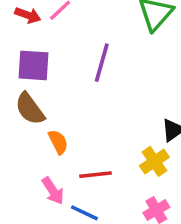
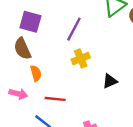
yellow cross: (154, 161) -> (81, 59), moved
pink arrow: (53, 191) -> (18, 94), moved, turned -54

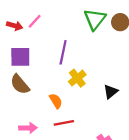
orange semicircle: (36, 73) -> (56, 101), moved

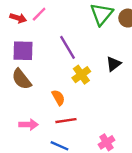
purple line: (63, 52) -> (68, 47), turned -45
black triangle: (111, 92) -> (114, 64), moved

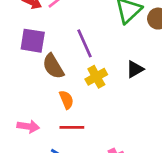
brown semicircle: (22, 79) -> (53, 66), moved

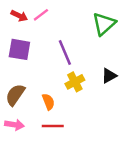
brown semicircle: (53, 66) -> (15, 95), moved, turned 65

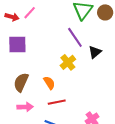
purple line: (65, 52) -> (75, 37), moved

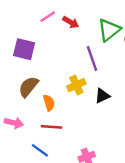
red arrow: (12, 17) -> (71, 22), moved
black triangle: (95, 52) -> (102, 96), moved
brown semicircle: (21, 82) -> (28, 87), moved

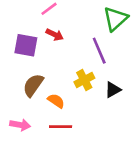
red arrow: (71, 22) -> (55, 35), moved
orange semicircle: (49, 103) -> (56, 101), turned -35

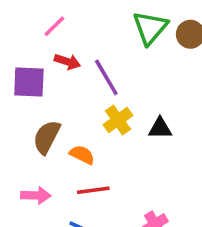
purple line: (99, 51) -> (106, 77), moved
black triangle: (113, 90) -> (160, 128), turned 36

